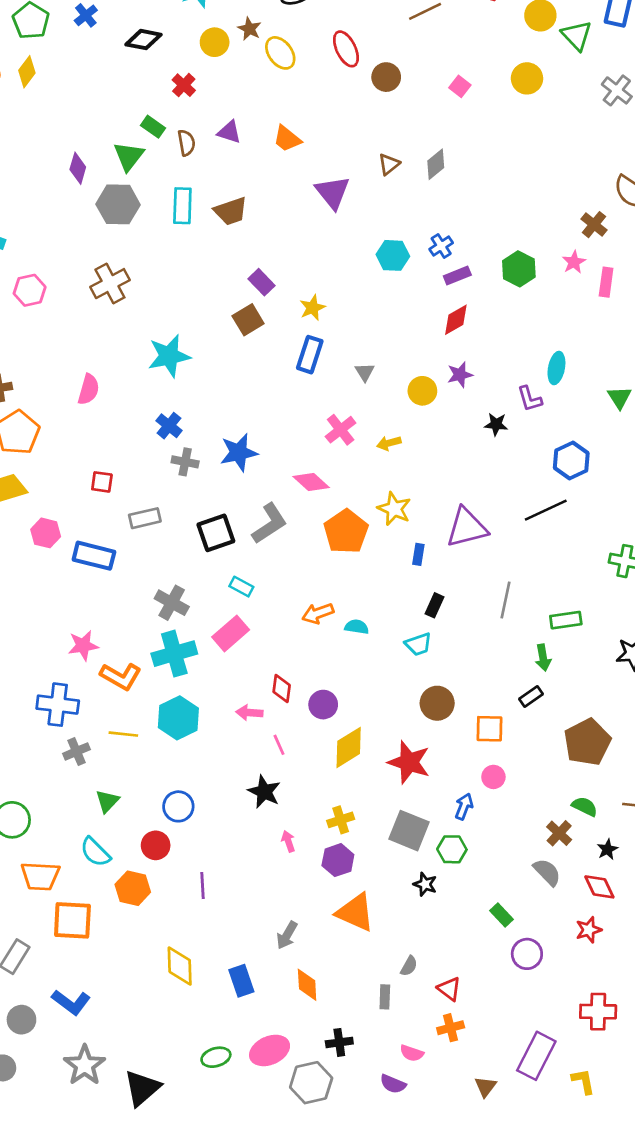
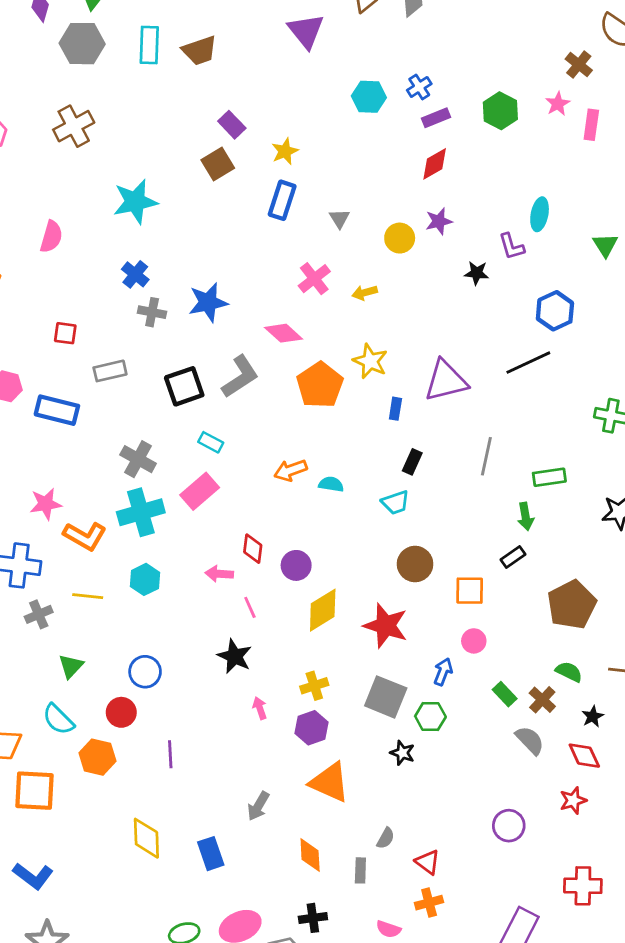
cyan hexagon: (178, 718) -> (145, 579), size x0.7
green rectangle: (501, 915) -> (505, 694), moved
orange diamond: (307, 985) -> (310, 855), moved

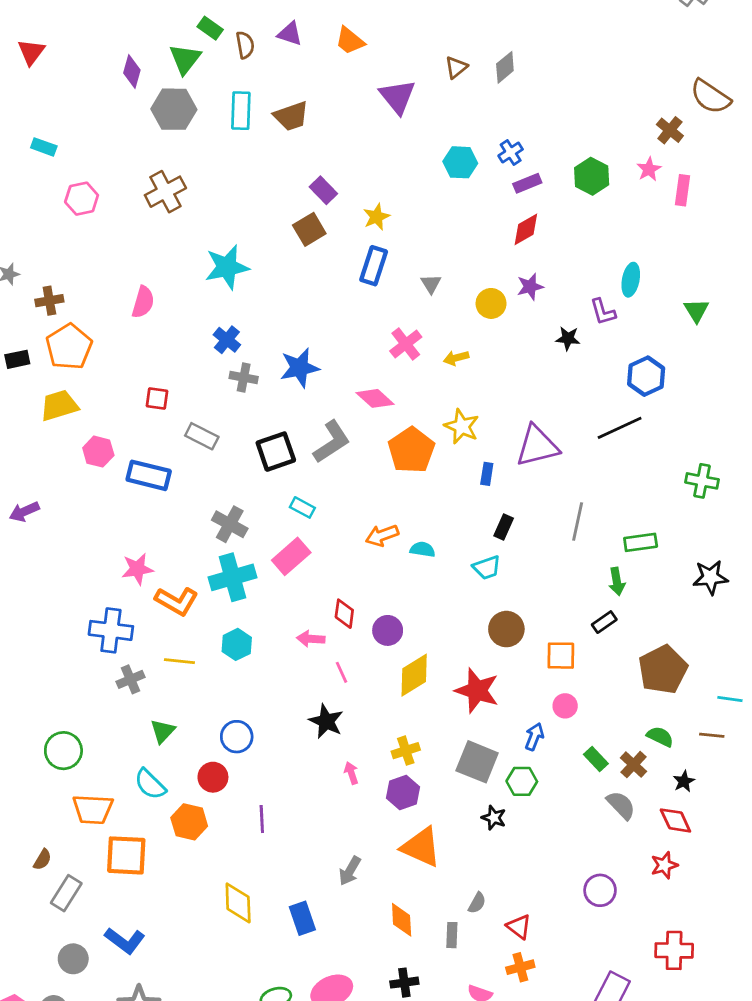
gray rectangle: (110, 371) -> (202, 436), turned 40

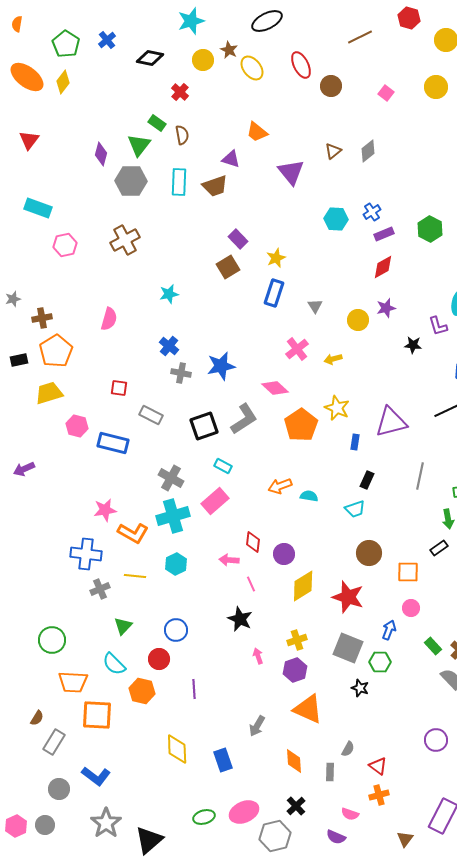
purple triangle: (290, 34) -> (231, 159), moved
cyan rectangle: (44, 147) -> (38, 208), size x1.5
cyan star: (227, 267) -> (169, 294), size x0.6
black cross: (404, 983) -> (296, 806), turned -36

